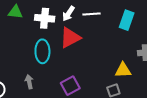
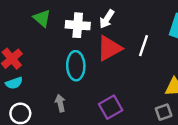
green triangle: (15, 12) -> (42, 18), turned 35
white line: (91, 14) -> (144, 46), moved, turned -66

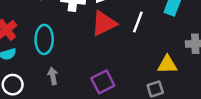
cyan ellipse: (76, 66) -> (44, 39), moved

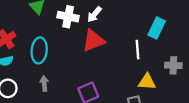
white line: (138, 22) -> (137, 49), moved, turned -30

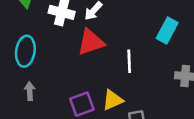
white line: (137, 49) -> (129, 61), moved
yellow triangle: (147, 82) -> (113, 100), moved, turned -30

